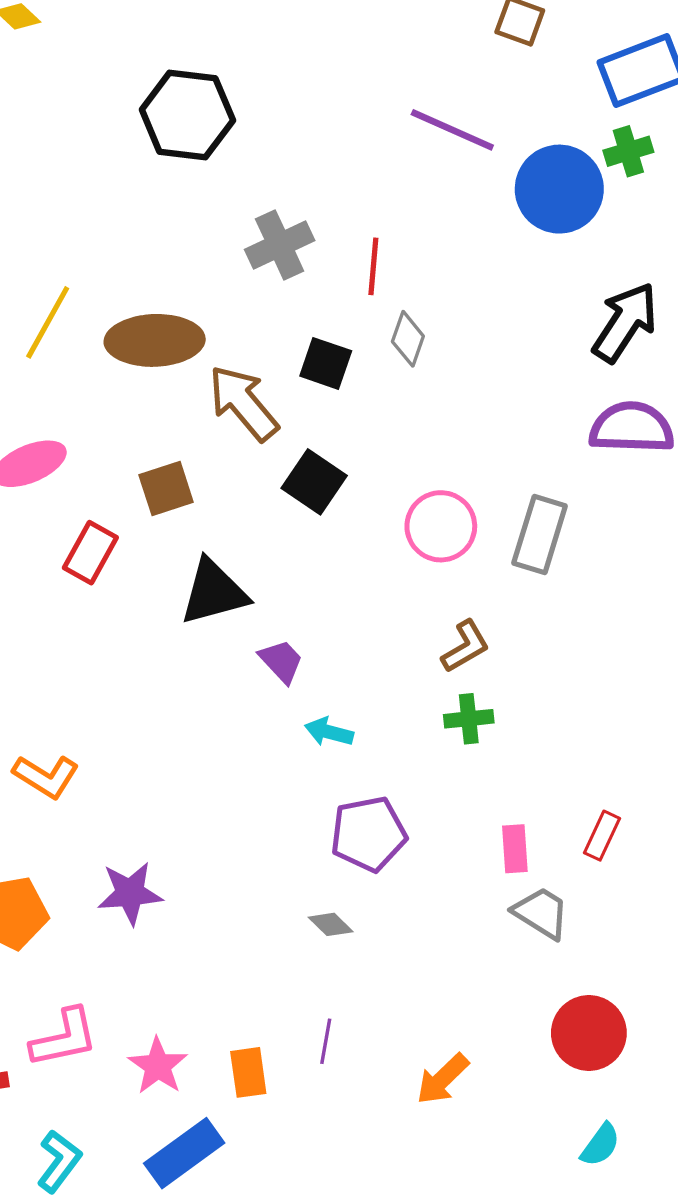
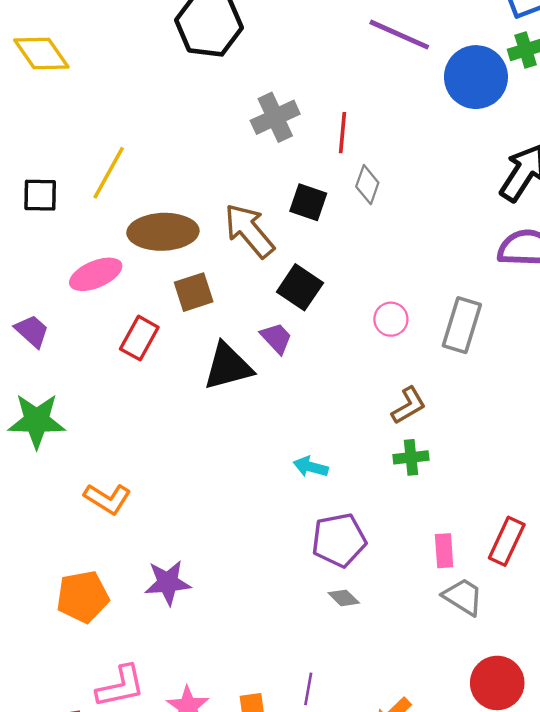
brown ellipse: (155, 340) -> (163, 232), moved
pink circle: (441, 526) -> (391, 319), size x0.7
purple trapezoid: (281, 661) -> (276, 338), moved
red rectangle: (602, 836) -> (507, 541), size x1.4
gray diamond: (331, 924) -> (344, 598), moved

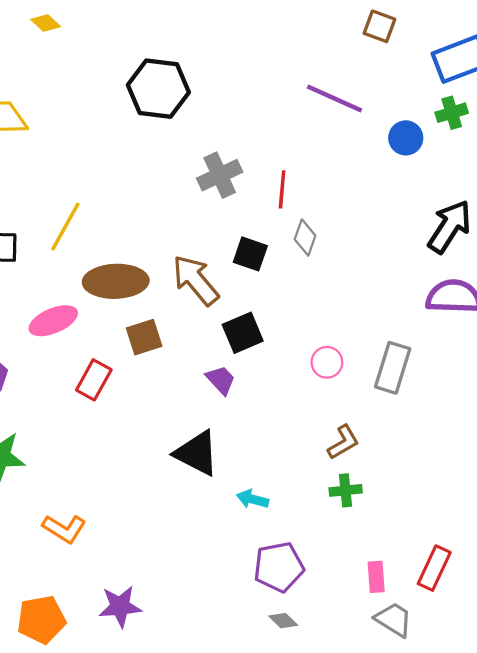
blue circle: (476, 77) -> (406, 138), size x0.6
black square: (300, 287) -> (243, 333), turned 33
black triangle: (228, 366) -> (197, 453), moved, turned 42

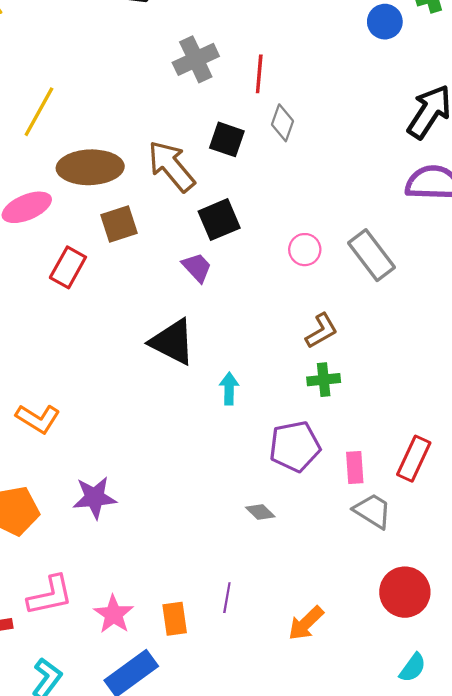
gray rectangle: (393, 368) -> (371, 255), turned -54
cyan arrow: (252, 499) -> (229, 389), turned 76
purple pentagon: (279, 567) -> (295, 446), moved

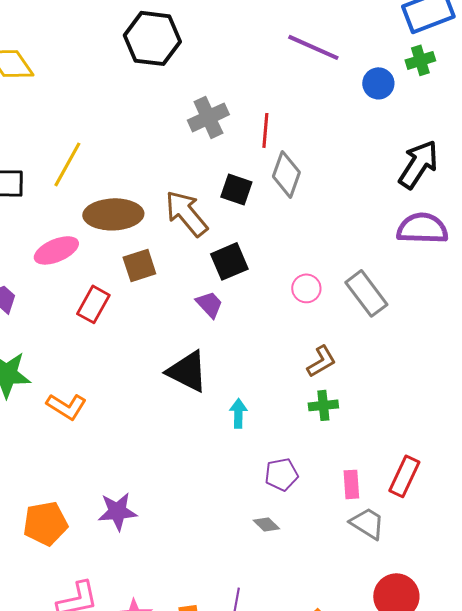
gray diamond: (283, 123) -> (286, 174), size x1.4
orange L-shape: (38, 419) -> (66, 406), moved
purple pentagon: (295, 446) -> (281, 474), moved, size x0.7

